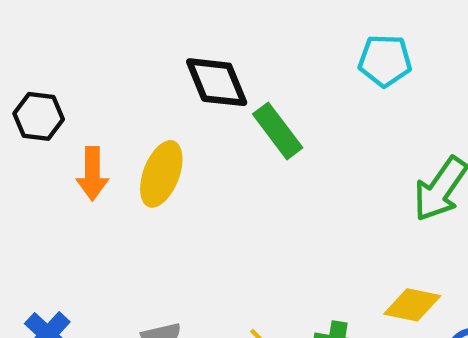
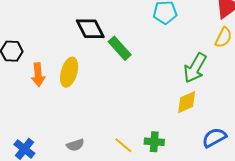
yellow diamond: (412, 305) -> (187, 102), moved, turned -30

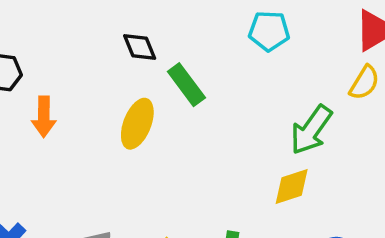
black diamond: (90, 29) -> (140, 47), size x0.7
yellow ellipse: (69, 72) -> (137, 124), moved

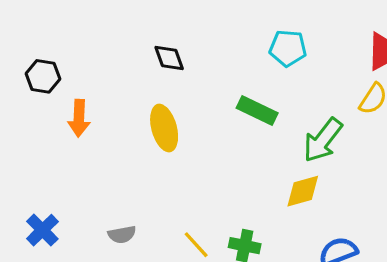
green rectangle: (186, 85) -> (257, 111), moved, turned -30
yellow ellipse: (137, 124) -> (164, 128), turned -39

